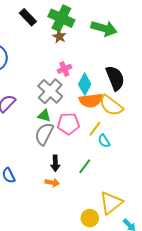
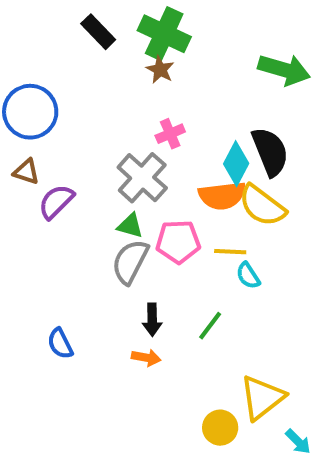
green arrow: (104, 28) -> (284, 70), moved
cyan diamond: (85, 84) -> (236, 164), moved
yellow line: (95, 129) -> (230, 252), turned 56

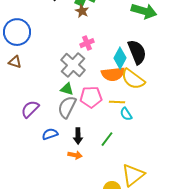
purple semicircle: (56, 202) -> (30, 109), moved
blue semicircle: (60, 344) -> (50, 134), moved, turned 98

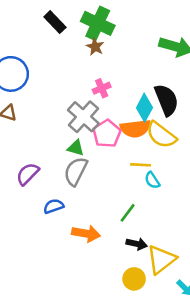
pink pentagon: (91, 97) -> (107, 134), moved, turned -30
black arrow: (78, 136) -> (137, 244), moved, turned -77
orange arrow: (75, 155) -> (86, 234), size x1.5

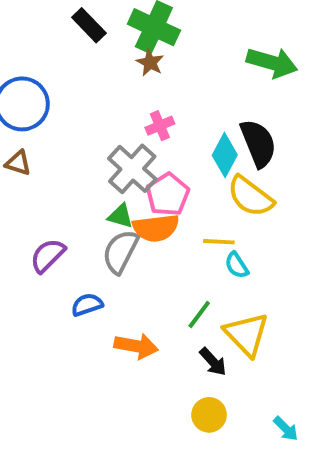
orange semicircle: (135, 128) -> (156, 228), moved
black arrow: (137, 244) -> (213, 362), turned 36
yellow triangle: (161, 259) -> (246, 334), moved, turned -36

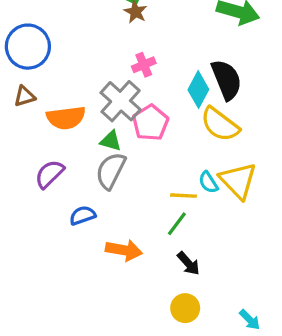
brown triangle: (18, 163) -> (25, 96), turned -35
orange semicircle: (156, 228) -> (66, 118), moved
yellow line: (219, 242) -> (183, 196), moved
yellow triangle: (246, 334) -> (238, 181), moved

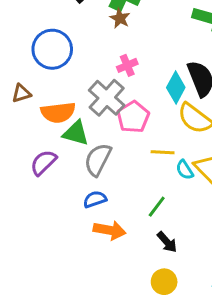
blue circle: (28, 47) -> (52, 49), moved
green triangle: (111, 141) -> (76, 133), moved, size x1.4
yellow line: (183, 196) -> (163, 152), moved
blue semicircle: (83, 215) -> (95, 199), moved

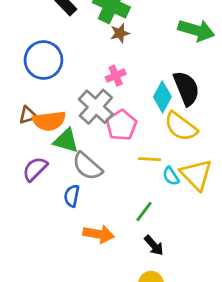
brown star: (120, 18) -> (120, 33), moved, turned 30
brown triangle: (21, 93) -> (28, 115), moved
gray semicircle: (98, 160) -> (87, 166), turned -76
blue semicircle: (95, 199) -> (72, 196), moved, turned -60

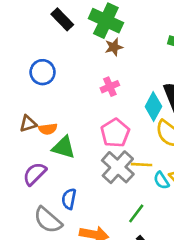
blue circle: (43, 60) -> (43, 72), size x0.7
gray cross: (96, 107) -> (118, 167), moved
orange semicircle: (49, 121) -> (48, 129), size x0.6
gray semicircle: (87, 166) -> (48, 220), moved

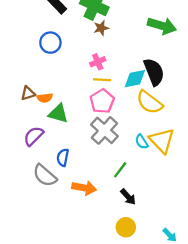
blue circle: (43, 72) -> (50, 43), moved
cyan diamond: (153, 106) -> (135, 79), turned 50
yellow line: (142, 165) -> (102, 80), moved

